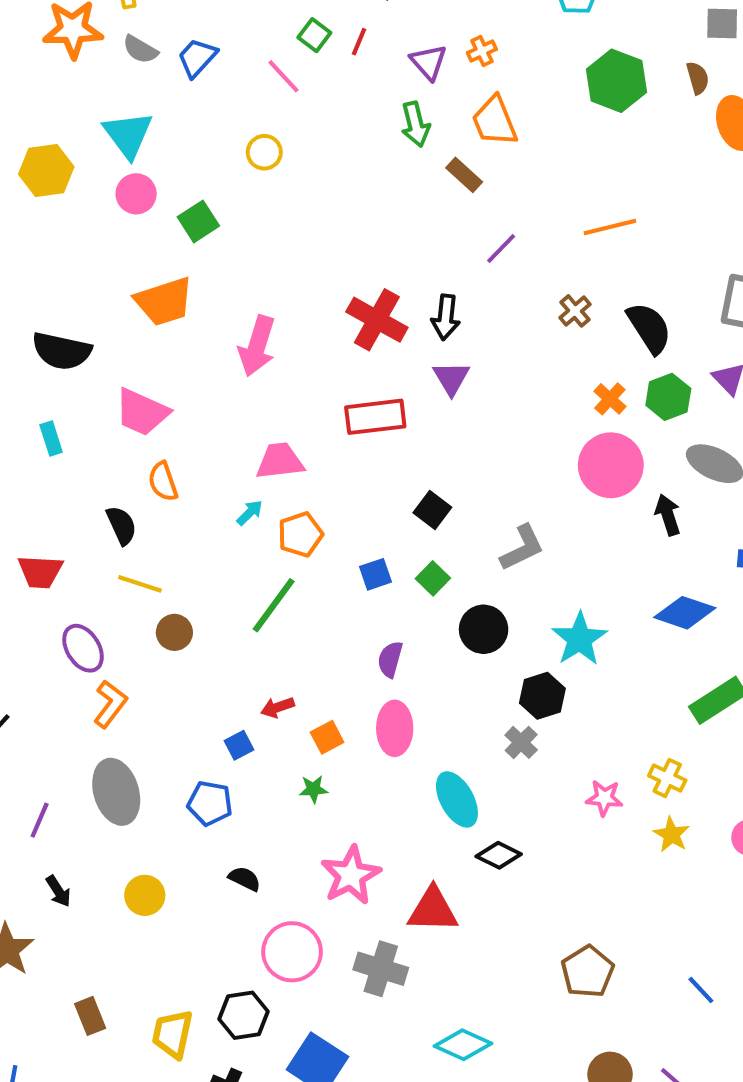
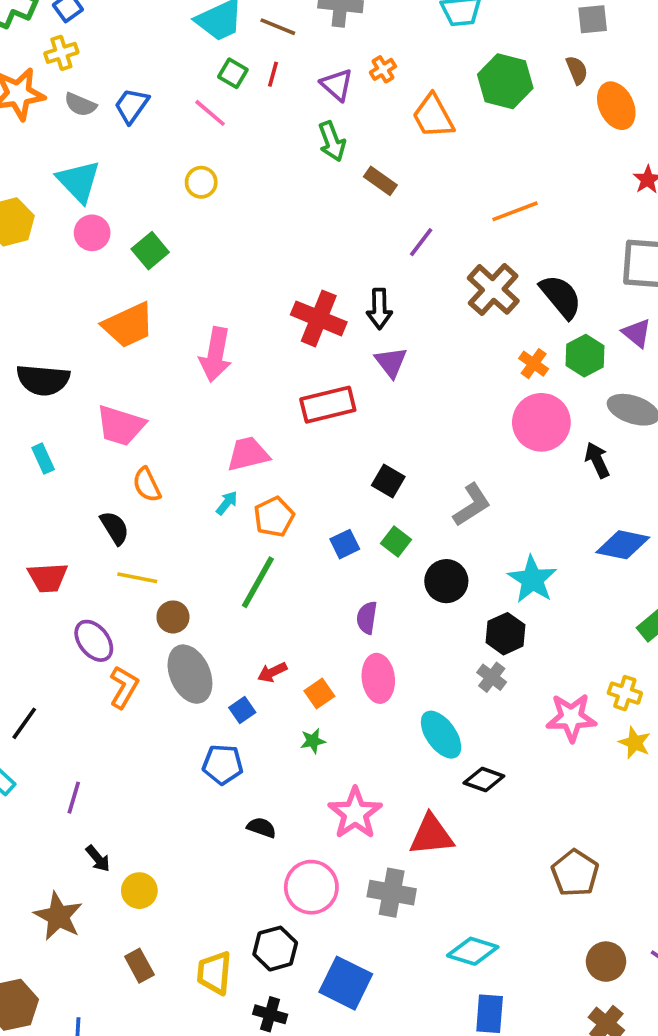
orange trapezoid: (495, 121) -> (433, 116), moved
brown cross: (575, 311) -> (493, 289), size x1.8
gray ellipse: (116, 792) -> (190, 674), moved
pink star: (604, 798) -> (571, 717), size x1.5
yellow circle: (145, 895) -> (139, 891), moved

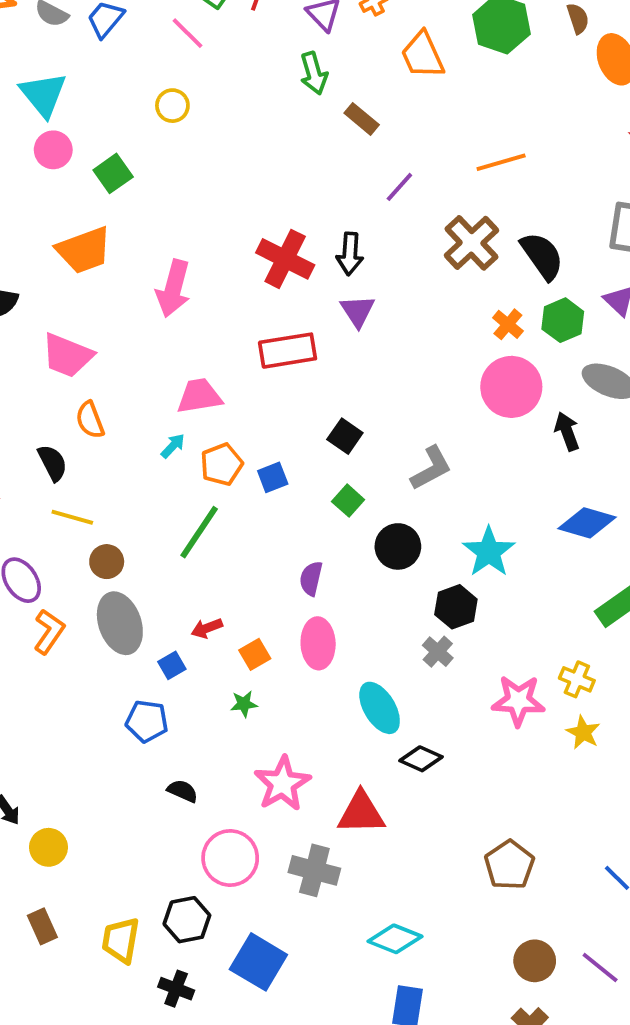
blue square: (345, 544) -> (273, 477), moved

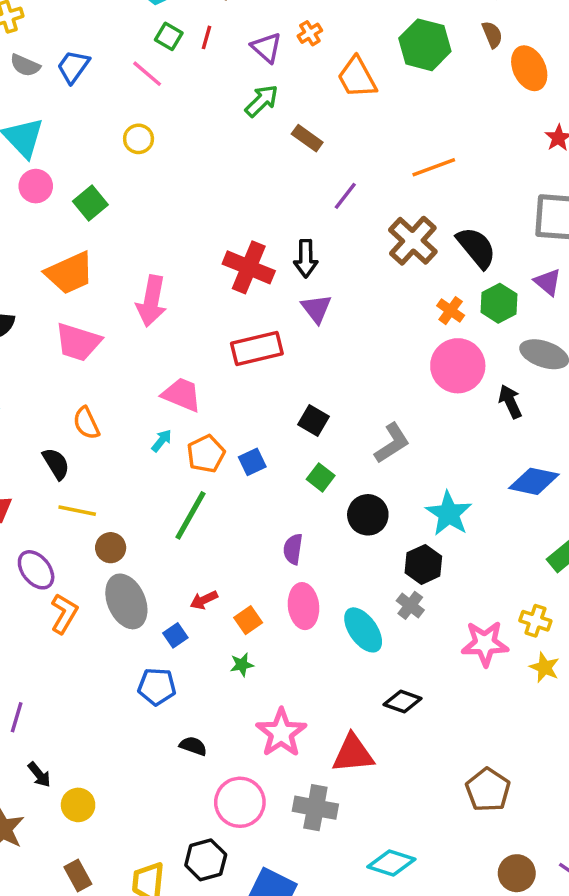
green arrow: (314, 73) -> (262, 101), turned -114
pink trapezoid: (67, 355) -> (78, 342), moved
pink trapezoid: (199, 396) -> (182, 395), turned 36
cyan ellipse: (380, 708) -> (363, 630), moved

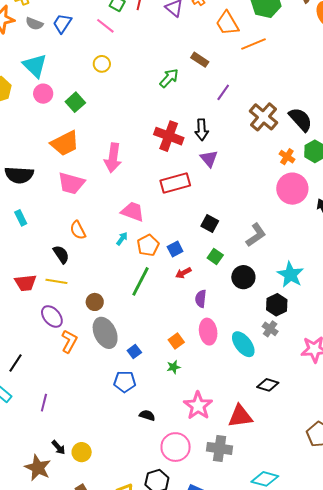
green arrow: (262, 101) -> (169, 78), moved
orange line: (434, 167) -> (254, 44), moved
yellow line: (77, 511) -> (56, 281), moved
red arrow: (204, 600) -> (183, 273), moved
black arrow: (39, 775) -> (59, 447), moved

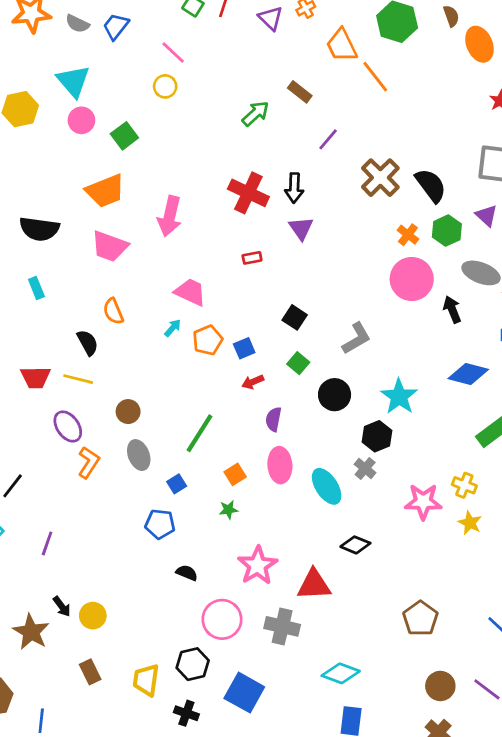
pink line: (105, 26) -> (173, 53), moved
orange line: (254, 44) -> (375, 77), turned 70
red rectangle: (175, 183) -> (252, 258), size x0.5
green line: (140, 281) -> (200, 433), moved
gray ellipse: (105, 333) -> (139, 455), size x0.7

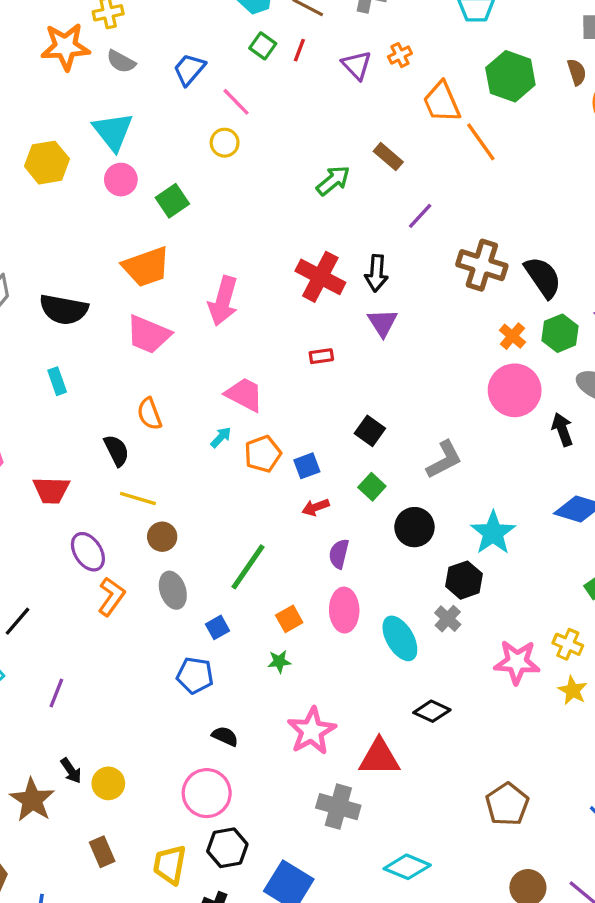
blue trapezoid: (116, 26) -> (189, 69), moved
brown cross: (380, 178) -> (482, 265), turned -30
yellow line: (78, 379) -> (138, 498), moved
pink circle: (222, 619) -> (207, 793), moved

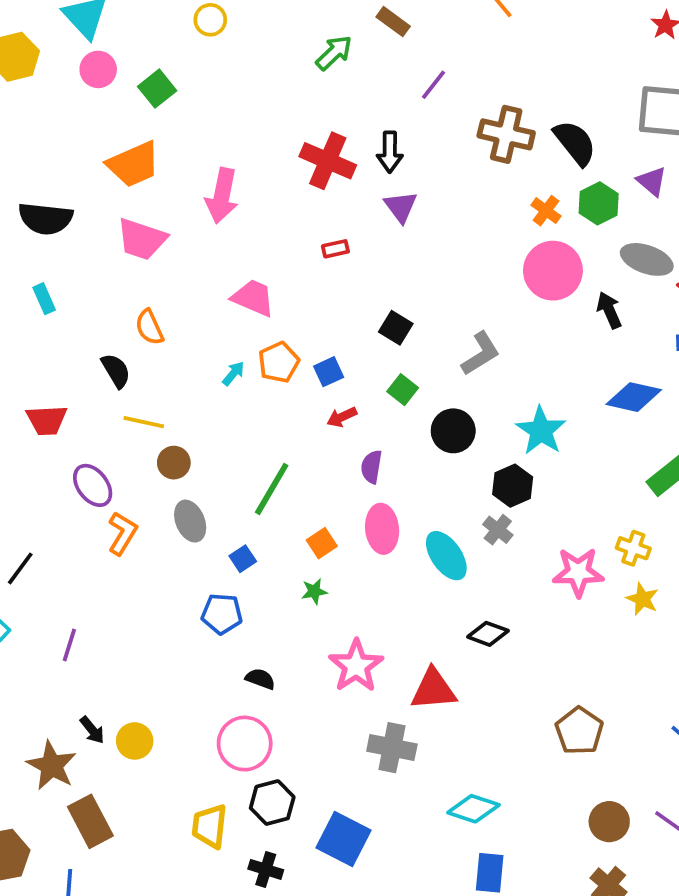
cyan arrow: (221, 437) -> (233, 374), moved
brown rectangle: (102, 852) -> (90, 821), moved, size x1.5

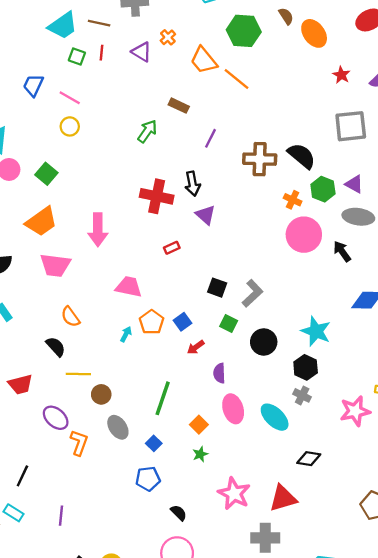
purple triangle: (652, 181) -> (354, 184), moved
gray L-shape: (481, 354) -> (252, 293), moved
black semicircle: (260, 679) -> (179, 513), turned 36

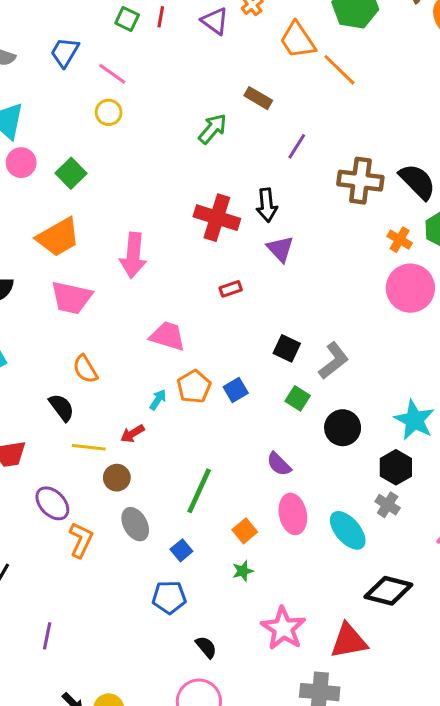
red arrow: (196, 347) -> (132, 434), moved
purple semicircle: (219, 373) -> (279, 464), turned -48
black diamond: (309, 459) -> (388, 591), size x1.4

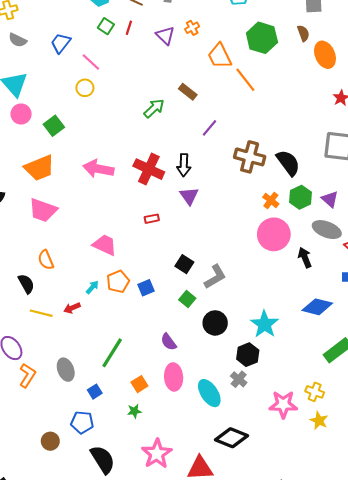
pink arrow: (133, 255) -> (98, 169), moved, turned 88
brown circle: (117, 478) -> (50, 441), moved
black semicircle: (206, 647) -> (103, 459), size x1.8

